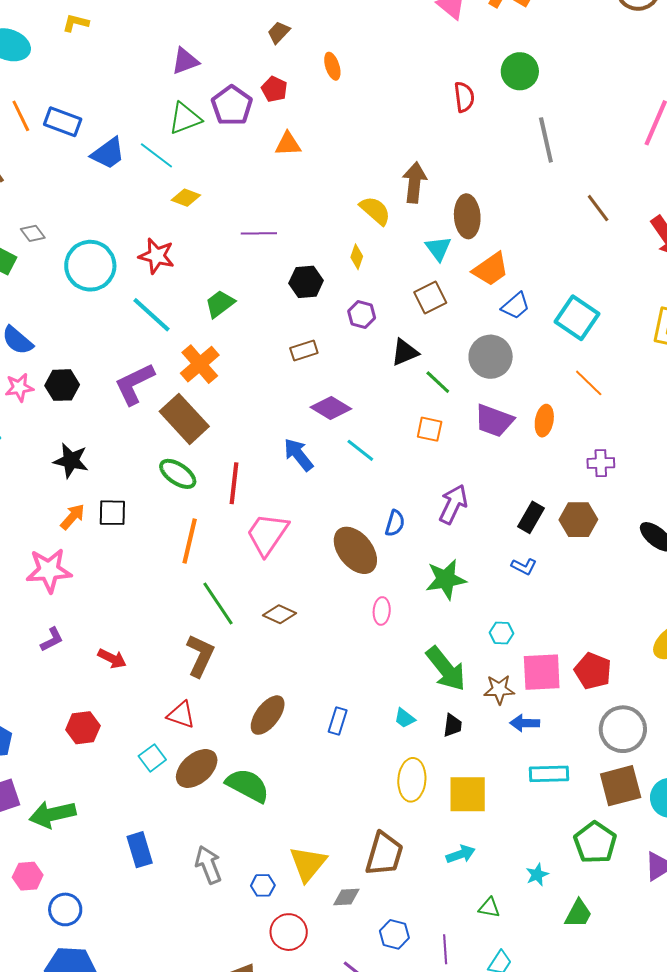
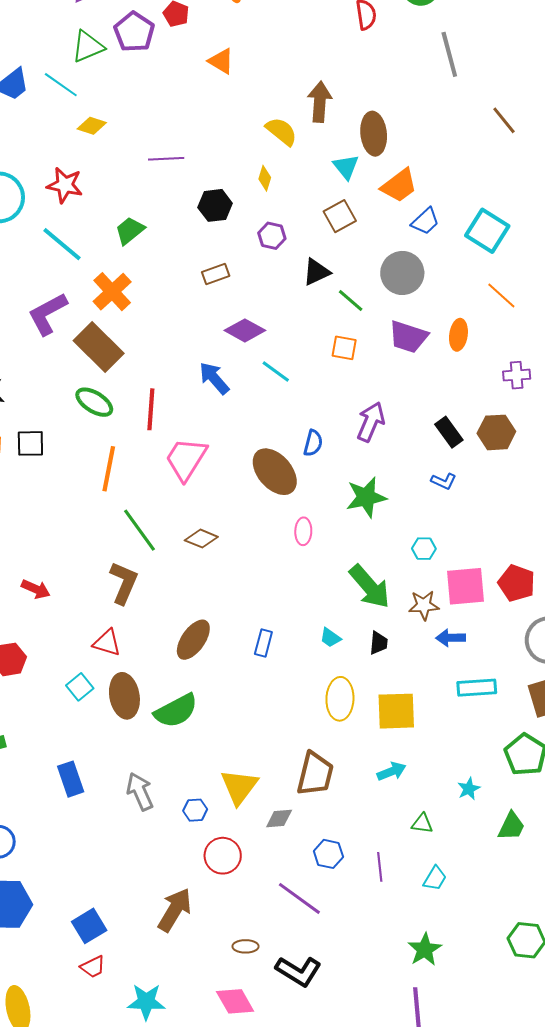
orange triangle: (288, 144) -> (221, 61), moved, turned 36
black rectangle: (531, 517) -> (449, 432), turned -64
brown ellipse: (197, 768) -> (124, 696), turned -57
green semicircle: (248, 785) -> (176, 711), turned 126

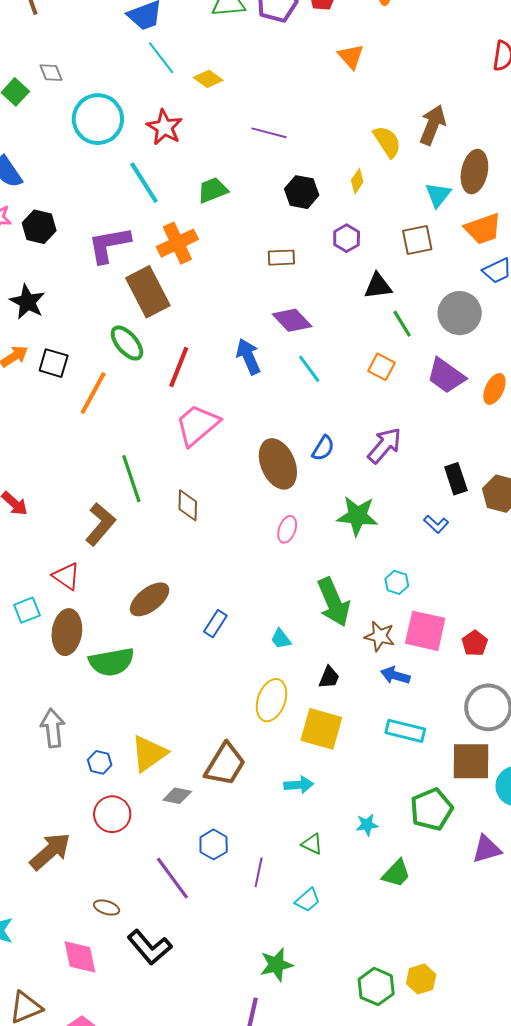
cyan line: (61, 85) -> (161, 58), moved
orange line: (109, 469) -> (93, 393), moved
brown diamond: (201, 539) -> (188, 505), turned 52
red pentagon: (517, 583) -> (475, 643), size x0.7
black trapezoid: (379, 643) -> (329, 677), moved

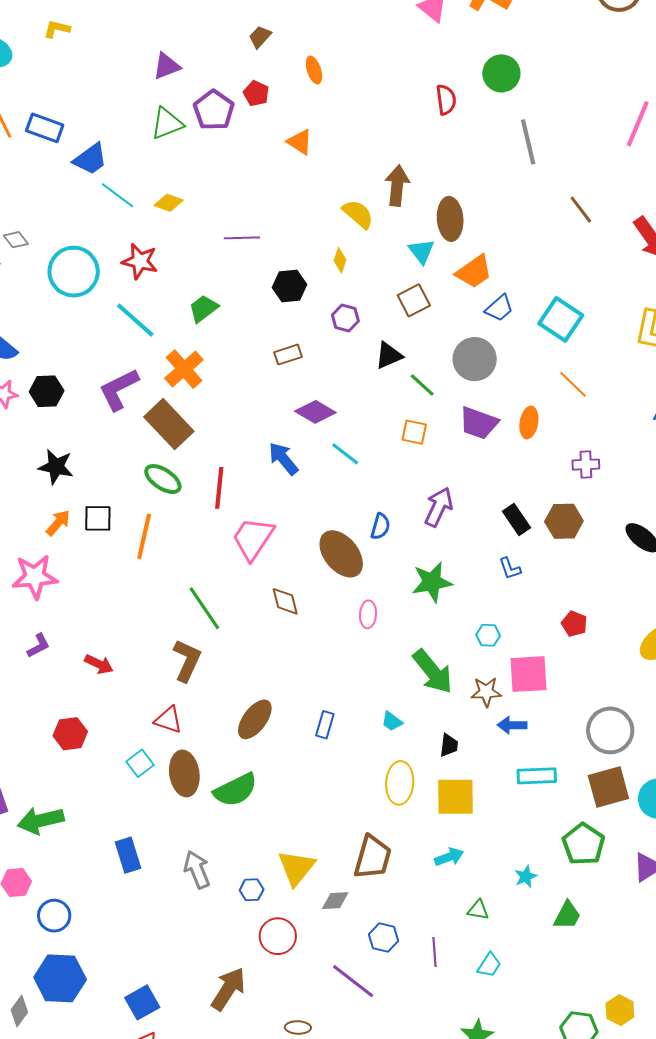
brown diamond: (188, 505) -> (285, 601), moved
blue L-shape: (436, 524) -> (510, 568), turned 45
red pentagon: (475, 643) -> (574, 624), moved

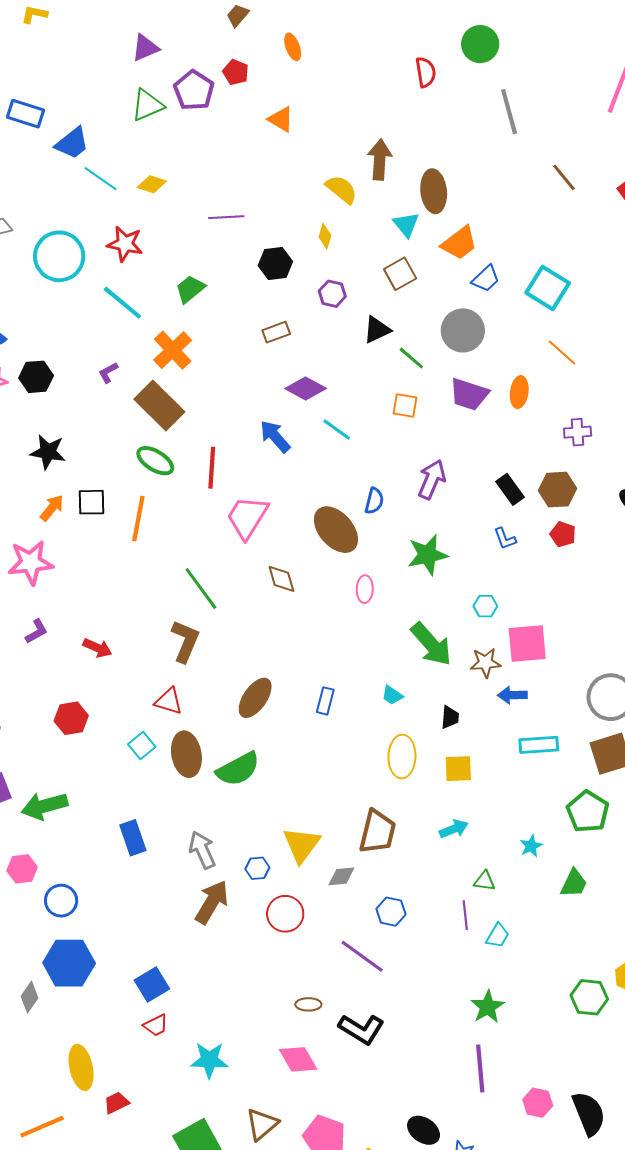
purple L-shape: (119, 389) -> (108, 372), size x0.5
red pentagon: (574, 624) -> (563, 534), moved
yellow square: (456, 797) -> (458, 769), size x0.7
purple line: (434, 952) -> (465, 915), moved
brown arrow: (228, 989) -> (212, 902), moved

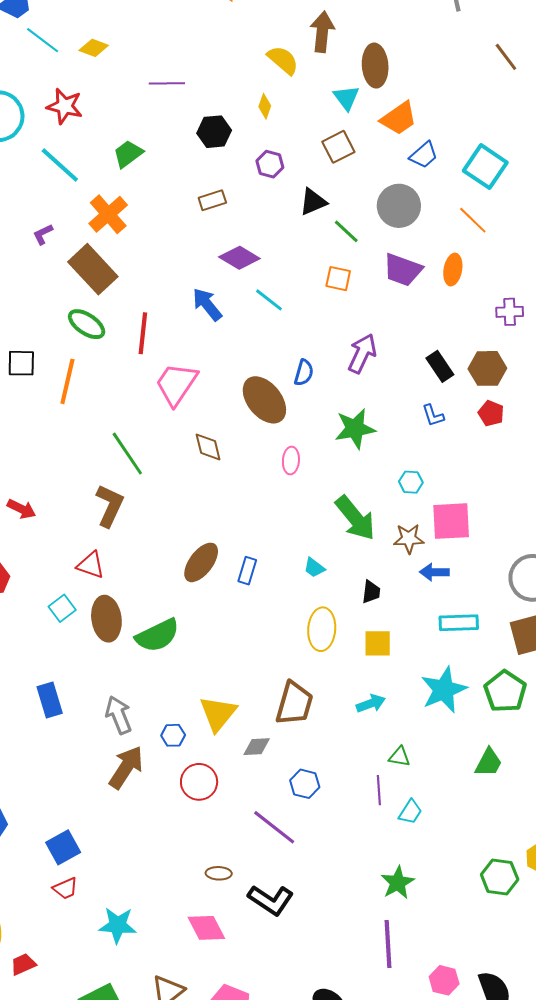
orange line: (562, 353) -> (473, 220), moved
brown ellipse: (255, 698) -> (201, 562), moved
cyan star: (531, 846) -> (444, 690), moved, size x2.0

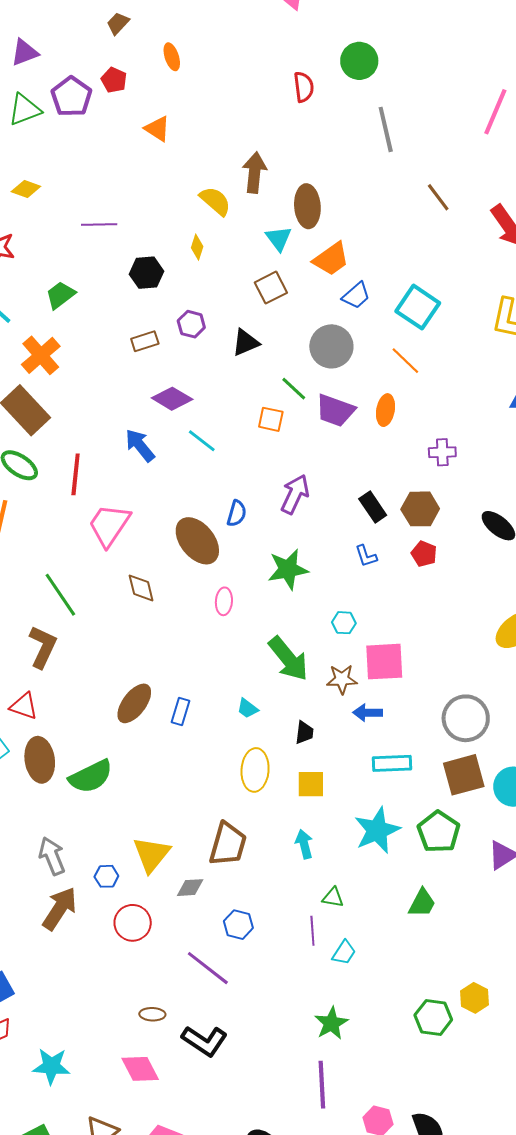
purple hexagon: (270, 164) -> (191, 324), moved
green line: (346, 231) -> (294, 389), moved
cyan arrow: (371, 703) -> (304, 844), turned -84

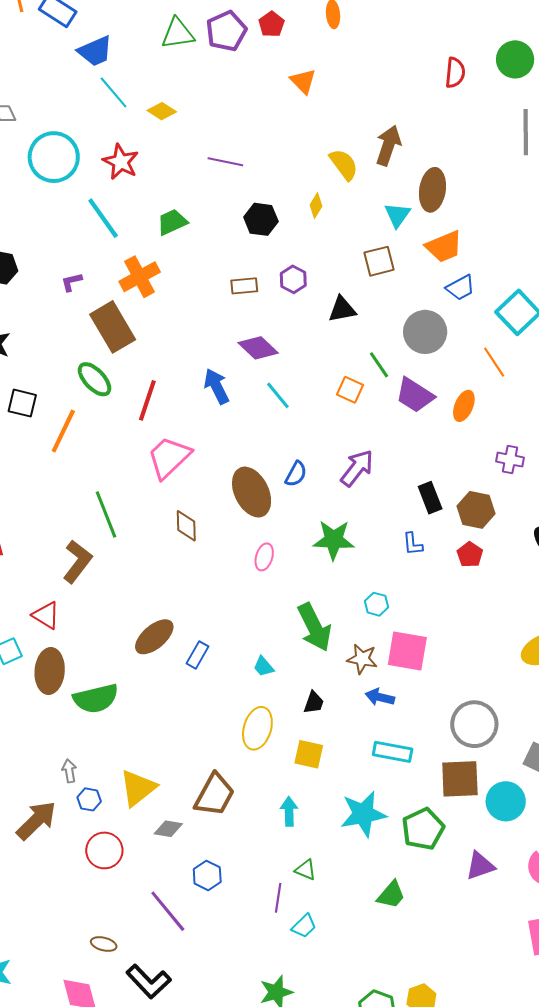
gray arrow: (52, 856) -> (69, 771), moved, size x0.6

